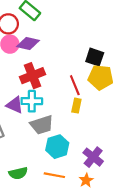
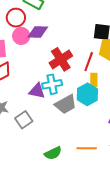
red cross: (32, 76) -> (61, 59), moved
red line: (75, 85) -> (89, 62), turned 54
cyan hexagon: (57, 147) -> (87, 94), moved

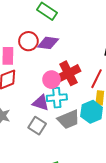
red circle: (16, 18) -> (28, 41), moved
pink circle: (21, 36) -> (51, 80), moved
gray square: (24, 120) -> (37, 126), moved, turned -30

